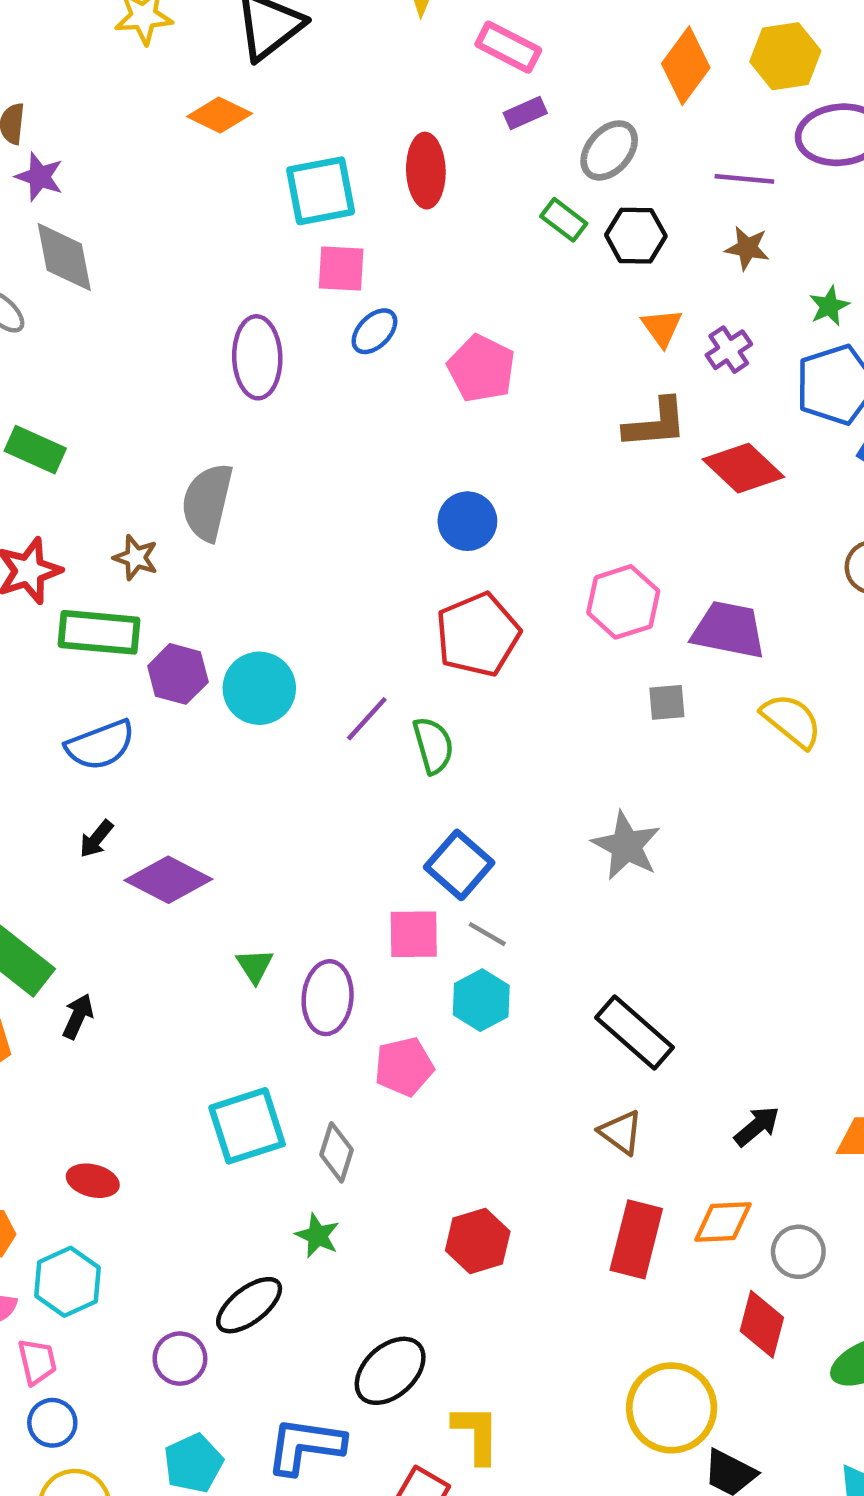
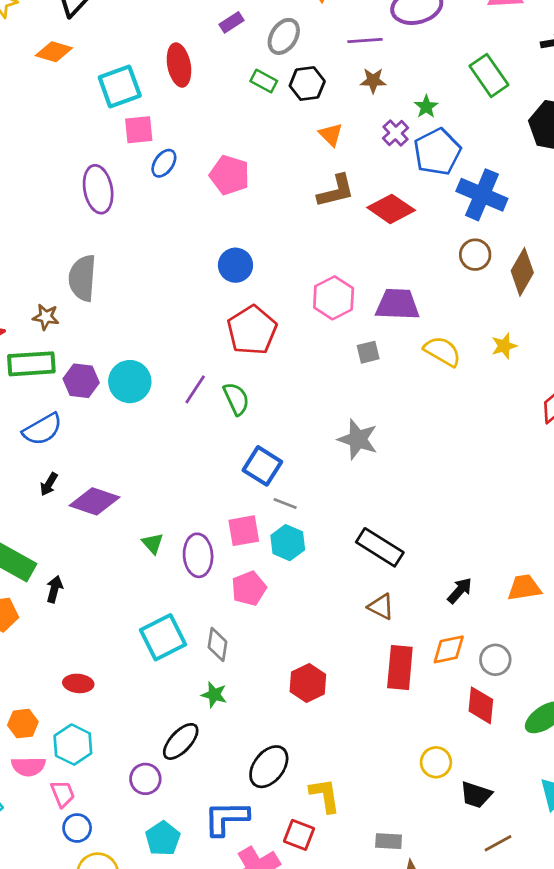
purple cross: (729, 350) -> (396, 133), moved
pink square: (414, 934) -> (244, 531), moved
yellow circle: (672, 1408) -> (436, 762), size x0.6

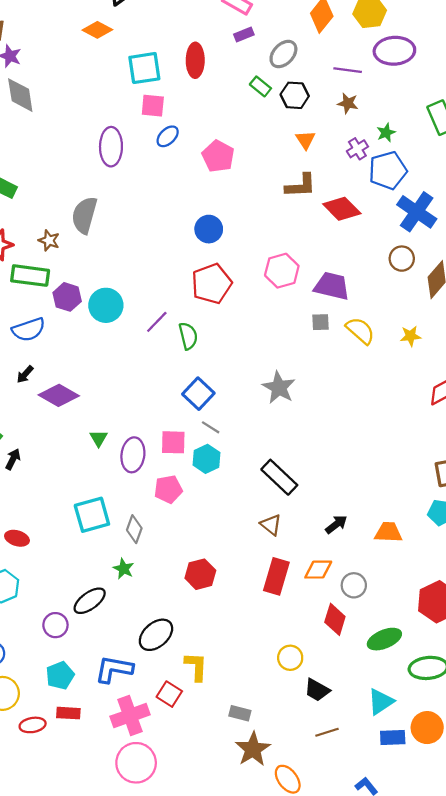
gray square: (368, 352) -> (321, 322), moved

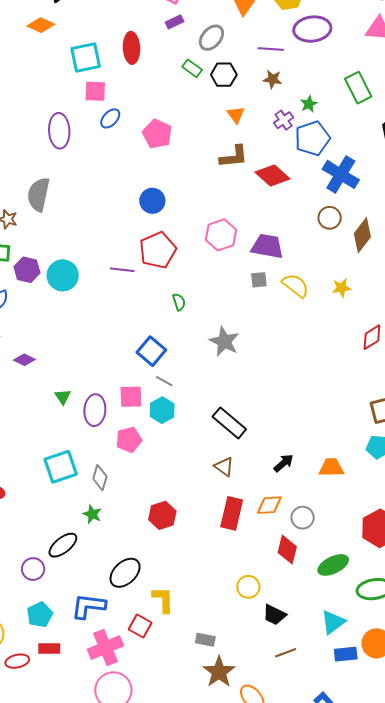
purple line: (157, 322) -> (122, 270), moved, turned 55
green semicircle: (188, 336) -> (179, 302), moved, size x0.7
purple diamond: (59, 395) -> (24, 360), size x0.6

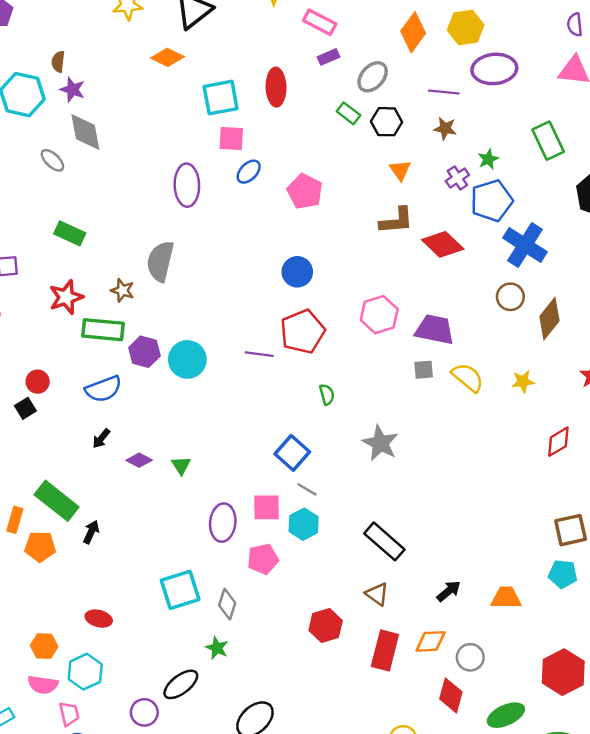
green triangle: (63, 397) -> (181, 465), moved
red hexagon: (162, 515) -> (326, 625), moved

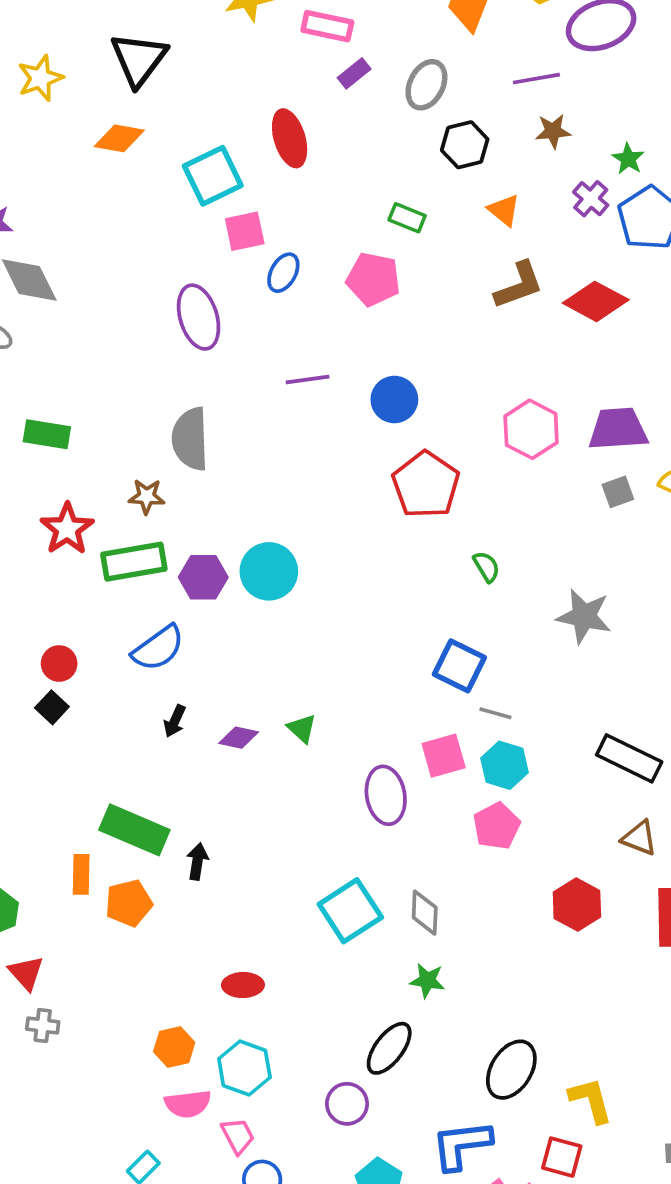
green rectangle: (349, 113) -> (407, 218), moved
purple line: (259, 354) -> (308, 379), moved
pink pentagon: (263, 559) -> (497, 826), moved

